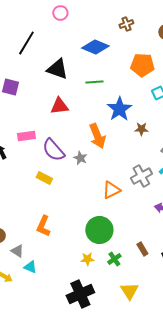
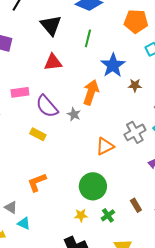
black triangle: (57, 69) -> (51, 25), turned 30
green line: (94, 82) -> (88, 38), turned -72
orange arrow: (97, 136) -> (91, 92), turned -140
orange L-shape: (43, 226) -> (37, 182), turned 45

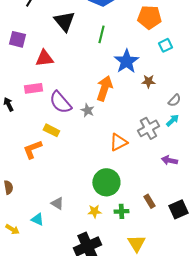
red triangle: (53, 62) -> (44, 58), moved
orange L-shape: (37, 182) -> (32, 149), moved
gray triangle: (11, 207) -> (57, 203), moved
green cross: (108, 215) -> (121, 211), turned 32

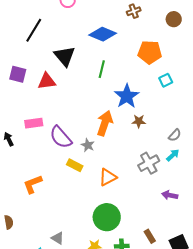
red triangle: (44, 58) -> (47, 81), moved
brown star: (148, 81) -> (139, 121), moved
yellow rectangle: (51, 130) -> (75, 165), moved
orange triangle: (118, 142) -> (108, 177), moved

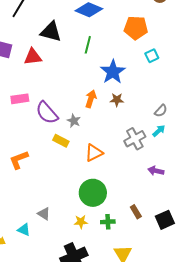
black triangle: (65, 56) -> (51, 32), turned -35
brown star: (139, 121) -> (117, 100), moved
orange arrow: (105, 123) -> (91, 99), size x0.7

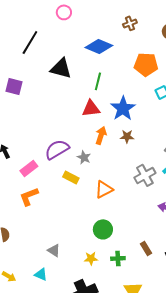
red triangle: (33, 57) -> (91, 108), moved
pink rectangle: (20, 99) -> (29, 168), moved, turned -30
purple semicircle: (47, 113) -> (57, 149), turned 100
green circle: (93, 193) -> (103, 229), size x0.7
cyan triangle: (24, 230) -> (41, 274), moved

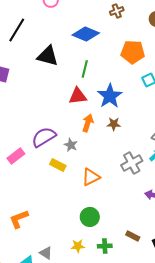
orange L-shape: (29, 196) -> (19, 219), moved
brown rectangle: (146, 248) -> (133, 236), turned -32
gray triangle: (54, 250) -> (46, 253), moved

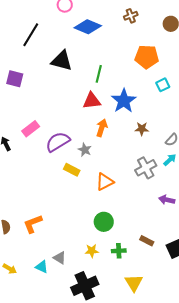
blue diamond: (86, 34) -> (88, 27), moved
brown star: (114, 124) -> (142, 129), moved
pink rectangle: (16, 156) -> (31, 129), moved

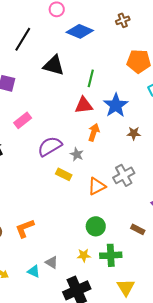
pink rectangle: (31, 129) -> (23, 120), moved
gray cross: (146, 168) -> (124, 175), moved
brown rectangle: (147, 241) -> (138, 229), moved
green cross: (119, 251) -> (111, 255), size x1.5

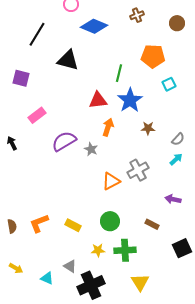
green line: (91, 78) -> (119, 73), moved
yellow rectangle: (64, 174) -> (73, 225), moved
gray triangle: (52, 262) -> (70, 266), moved
cyan triangle: (34, 271) -> (47, 278), moved

